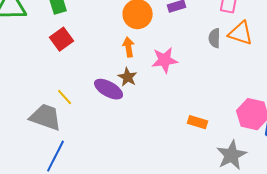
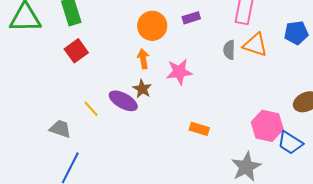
yellow line: (65, 97) -> (91, 109), moved
gray trapezoid: (46, 117) -> (60, 129), size x0.7
orange rectangle: (198, 122) -> (199, 129), moved

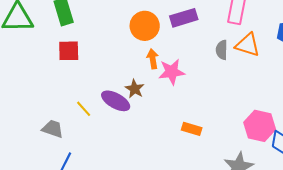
purple rectangle: (191, 18) -> (184, 18), size x1.5
red square: (76, 51) -> (69, 51), turned 35
orange arrow: (143, 59) -> (153, 59), moved

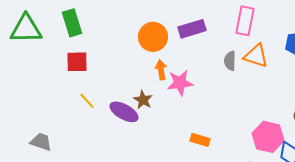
yellow line: (84, 109) -> (87, 101), moved
gray trapezoid: (53, 129) -> (41, 142), moved

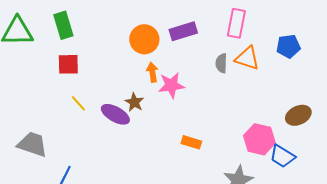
gray trapezoid: (41, 142) -> (32, 144), size x1.4

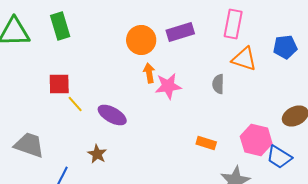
gray semicircle: (221, 63) -> (218, 84), moved
red square: (68, 64) -> (59, 84), moved
brown star: (134, 102) -> (97, 154), moved
orange rectangle: (191, 142) -> (206, 143), moved

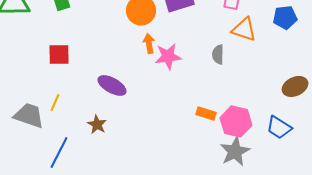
yellow line: (75, 104) -> (55, 102), moved, turned 66
pink hexagon: (256, 140) -> (236, 121), moved

